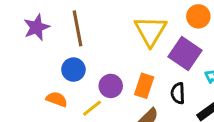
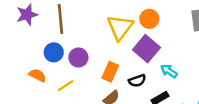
orange circle: (198, 16) -> (149, 19), moved
purple circle: (111, 86) -> (78, 57), moved
black semicircle: (178, 93) -> (137, 81), turned -112

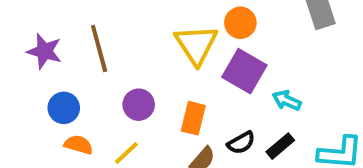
purple star: (27, 15) -> (44, 51), turned -30
blue circle: (54, 52) -> (64, 108), moved
black semicircle: (137, 81) -> (241, 143), moved

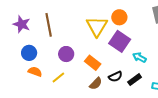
orange rectangle: (193, 118) -> (93, 63), turned -70

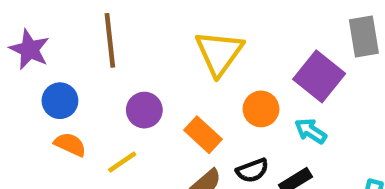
orange circle: (119, 17) -> (261, 109), moved
purple star: (22, 24) -> (29, 49), moved
purple square: (120, 41) -> (319, 76), moved

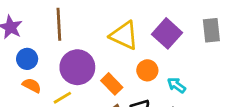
yellow triangle: (219, 53) -> (124, 35), turned -44
purple square: (319, 76) -> (167, 33), moved
purple circle: (144, 110) -> (77, 67), size x1.6

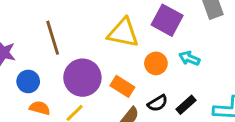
cyan arrow: (176, 85) -> (189, 58), moved

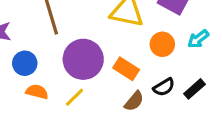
cyan arrow: (189, 58) -> (198, 39), turned -60

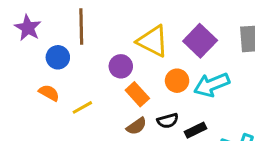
cyan arrow: (198, 39) -> (212, 85), size x1.6
purple circle: (83, 59) -> (121, 66), moved, size x0.6
blue circle: (25, 63) -> (58, 57), moved

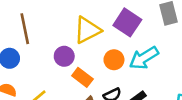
yellow triangle: (153, 41) -> (87, 30), turned -44

